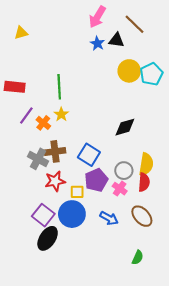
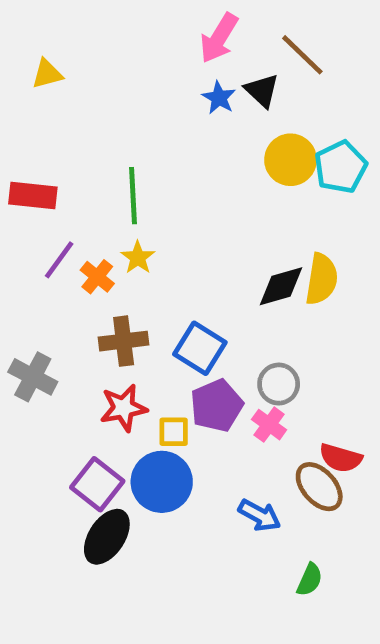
black triangle: (116, 40) -> (262, 91), turned 35
gray cross: (38, 159) -> (33, 377), moved
yellow semicircle: (146, 164) -> (322, 279), moved
red semicircle: (144, 182) -> (341, 458), moved, turned 102
blue arrow: (109, 218) -> (260, 515), moved

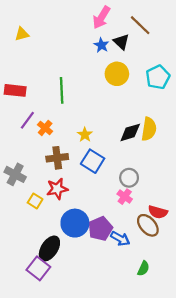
yellow circle: (291, 160) -> (117, 74), moved
yellow star: (138, 258) -> (85, 135), moved
purple pentagon: (217, 406) -> (100, 229), moved
yellow square: (174, 432) -> (35, 201), moved, turned 32
purple square: (97, 484) -> (38, 268), moved

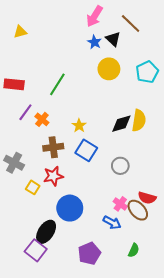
green line: (62, 90) -> (57, 84), turned 35
pink cross: (125, 197) -> (120, 204), moved
purple pentagon: (100, 229) -> (89, 253), moved

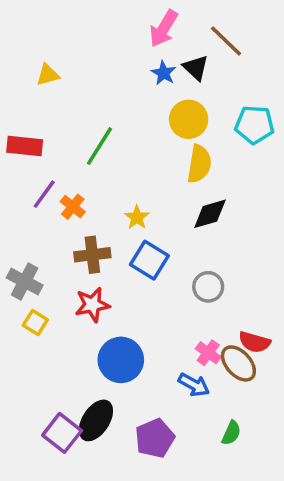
yellow triangle: (20, 32) -> (48, 75), moved
cyan pentagon: (147, 72) -> (254, 125), turned 30
yellow semicircle: (139, 120) -> (199, 164), moved
yellow square: (33, 187) -> (35, 322), moved
black ellipse: (46, 232) -> (96, 420), moved

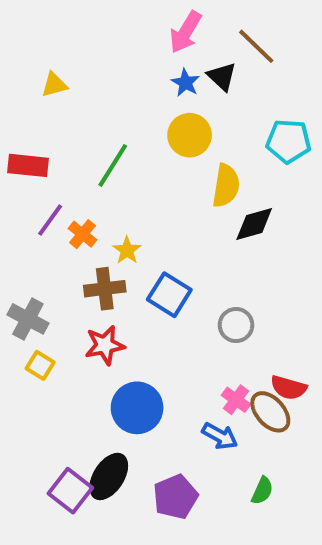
yellow circle: (189, 119) -> (190, 135), moved
black diamond: (210, 214) -> (254, 224), moved
yellow star: (137, 217) -> (127, 250), moved

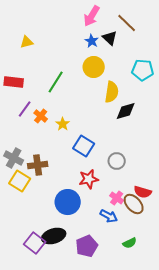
brown cross: (105, 289) -> (38, 165), moved
red star: (105, 345) -> (89, 179), moved
yellow square: (40, 365) -> (20, 181), size x1.5
black ellipse: (109, 476) -> (54, 236), turned 40
green semicircle: (262, 491) -> (130, 243), turned 40

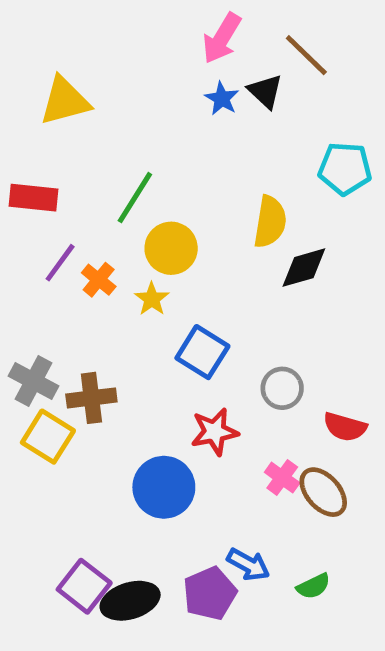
yellow triangle: (27, 42) -> (65, 101), size x1.6
yellow circle: (94, 67) -> (171, 248), moved
red semicircle: (143, 192) -> (345, 427), moved
blue arrow: (109, 216) -> (248, 565), moved
black ellipse: (54, 236) -> (130, 601), moved

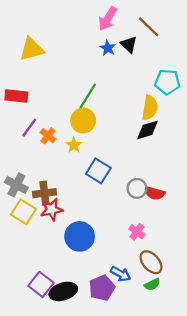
green line: (135, 198) -> (88, 96), moved
yellow semicircle: (270, 222) -> (150, 108), moved
red semicircle: (345, 427) -> (155, 193), moved
red star: (215, 432) -> (52, 210), moved
brown ellipse: (323, 492) -> (151, 262), moved

